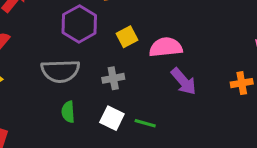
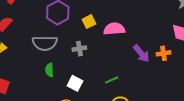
purple arrow: (184, 81) -> (141, 53), moved
white square: (112, 118) -> (75, 83), moved
green line: (145, 123) -> (112, 80), moved, turned -40

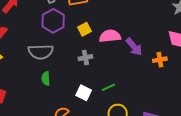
gray cross: (79, 49) -> (85, 58), moved
purple arrow: (141, 53) -> (134, 47), moved
white square: (75, 83) -> (84, 93), moved

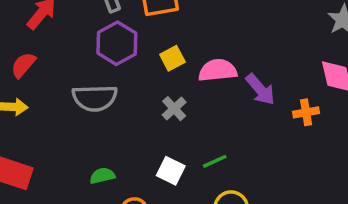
gray cross: (85, 58) -> (174, 109), turned -32
green semicircle: (46, 79) -> (102, 176), moved, turned 80

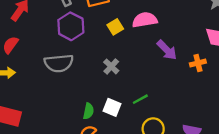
yellow square: (172, 58) -> (115, 27), moved
pink semicircle: (218, 70) -> (145, 20), moved
green semicircle: (102, 176) -> (88, 111), moved, turned 119

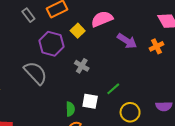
purple hexagon: (71, 26) -> (51, 44), moved
gray semicircle: (59, 63) -> (35, 73), turned -115

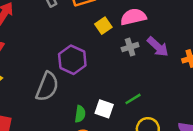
purple hexagon: (51, 44) -> (72, 60), moved
gray cross: (82, 66) -> (130, 47), moved, turned 32
gray semicircle: (35, 73) -> (47, 87), moved, turned 55

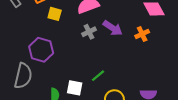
yellow square: (103, 26) -> (55, 14), moved, turned -32

